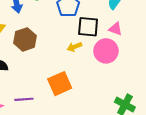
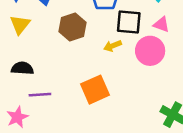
brown hexagon: (25, 39) -> (72, 27), moved
purple line: (24, 99) -> (40, 95), moved

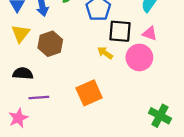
brown hexagon: (72, 27) -> (50, 44), moved
yellow arrow: (113, 46) -> (105, 53), turned 56

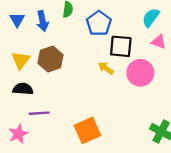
yellow triangle: (21, 33) -> (21, 60), moved
pink triangle: (150, 33) -> (159, 42), moved
orange square: (89, 93) -> (87, 130), moved

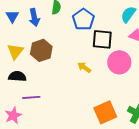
yellow arrow: (106, 68) -> (84, 67), moved
orange square: (87, 130) -> (105, 112), moved

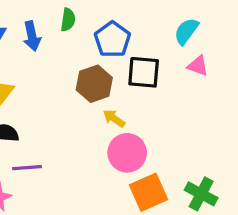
brown hexagon: (41, 50) -> (94, 84), moved
pink circle: (119, 62) -> (127, 153), moved

